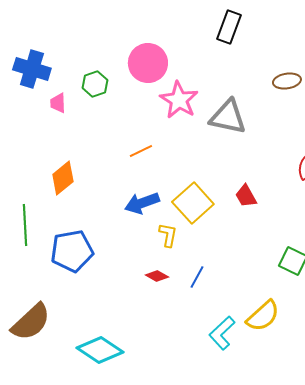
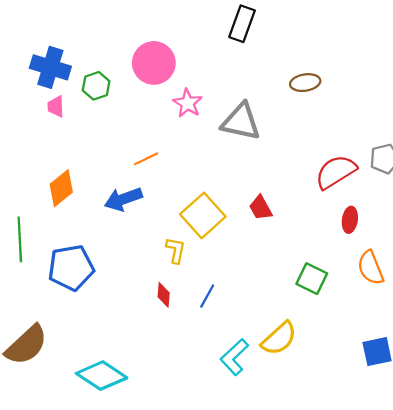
blue cross: (32, 69) -> (50, 67), moved
pink star: (179, 100) -> (188, 103), size x0.7
blue arrow: (142, 203) -> (123, 199), moved
red diamond: (157, 276) -> (164, 295), turned 65

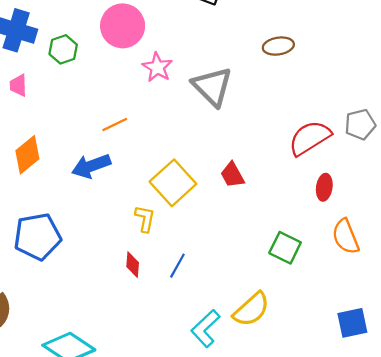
pink trapezoid: (56, 107) -> (18, 85), moved
gray triangle: (241, 122) -> (212, 86), turned 33

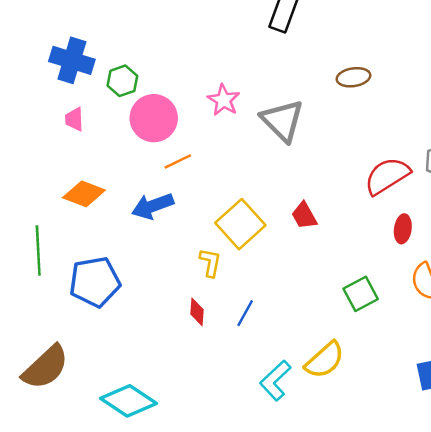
pink circle: (123, 26) -> (154, 118), moved
orange diamond: (27, 155) -> (84, 194), turned 60
green square: (285, 248) -> (361, 294), turned 36

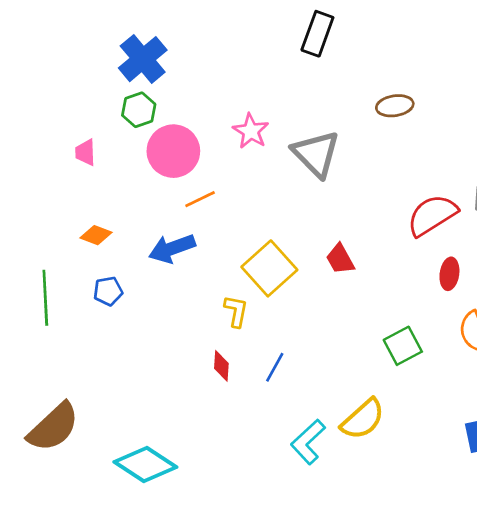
blue cross: (72, 60) -> (143, 59), moved, turned 33
orange diamond: (84, 194) -> (96, 235), size x0.7
blue pentagon: (95, 282) -> (108, 291), moved, size x0.5

